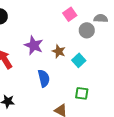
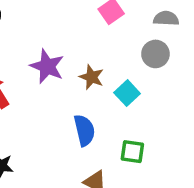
gray circle: (87, 30) -> (155, 54), moved
blue semicircle: (44, 78) -> (84, 130), moved

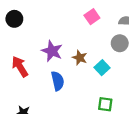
blue semicircle: (84, 130) -> (58, 81), moved

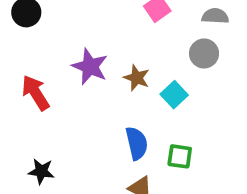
blue semicircle: (58, 81) -> (137, 143), moved

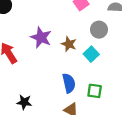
gray circle: (204, 53) -> (99, 30), moved
black star: (41, 171) -> (24, 102), moved

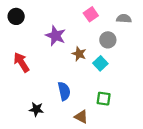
purple star: (41, 37) -> (56, 36), moved
blue semicircle: (69, 83) -> (64, 91), moved

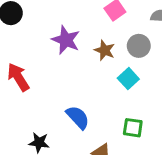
brown star: (79, 54) -> (105, 50), moved
blue semicircle: (64, 91) -> (78, 117), turned -30

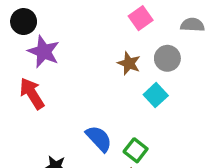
purple star: (66, 40) -> (44, 52), moved
green square: (133, 128) -> (136, 150), moved, turned 30

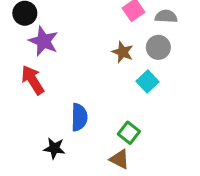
gray semicircle: (192, 25) -> (166, 16), moved
blue semicircle: (99, 139) -> (79, 117), moved, turned 44

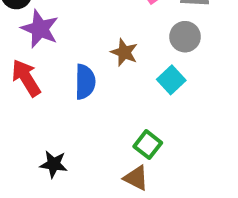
brown star: (123, 52) -> (124, 52), moved
blue semicircle: (79, 117) -> (85, 82), moved

